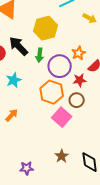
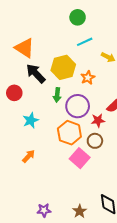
black arrow: (19, 46) -> (36, 73), moved
orange star: (79, 53) -> (88, 78), moved
brown star: (62, 156) -> (80, 211), moved

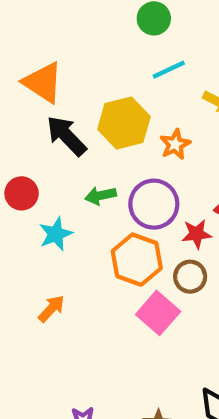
red circle: (14, 93) -> (22, 193), moved
green arrow: (57, 95) -> (100, 196), moved, turned 72

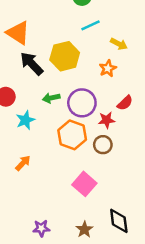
orange star: (175, 144) -> (108, 68), moved
pink square: (158, 313) -> (84, 184), moved

